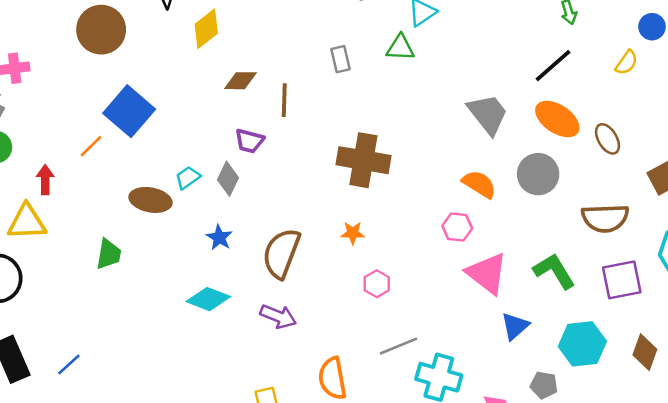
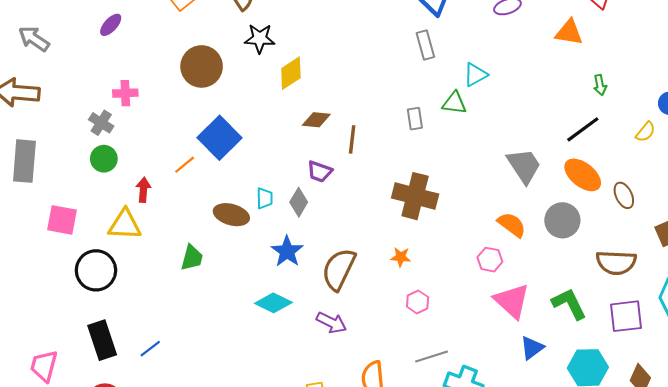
gray rectangle: (340, 59) -> (415, 119), moved
cyan trapezoid: (188, 178) -> (265, 198), turned 120
blue star: (219, 237) -> (287, 251), size x1.4

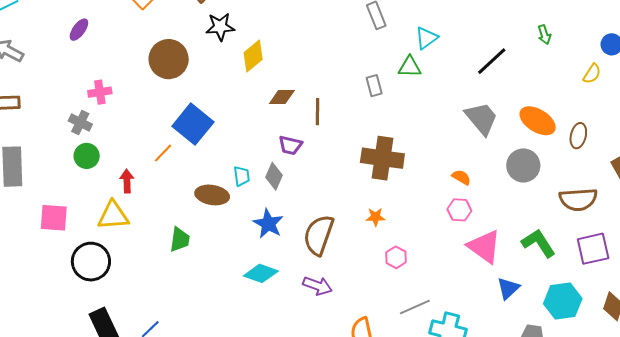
black line: (583, 129) -> (492, 61), moved
brown ellipse: (624, 195) -> (578, 136), turned 45
orange semicircle: (512, 225) -> (461, 177), moved, size x0.7

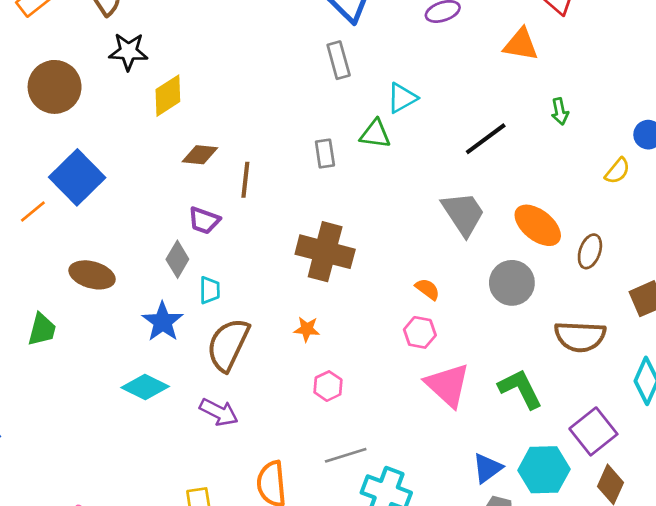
cyan trapezoid: (242, 176) -> (210, 290), moved
purple square: (593, 249) -> (593, 431), moved, turned -32
blue triangle: (508, 288) -> (487, 468), moved

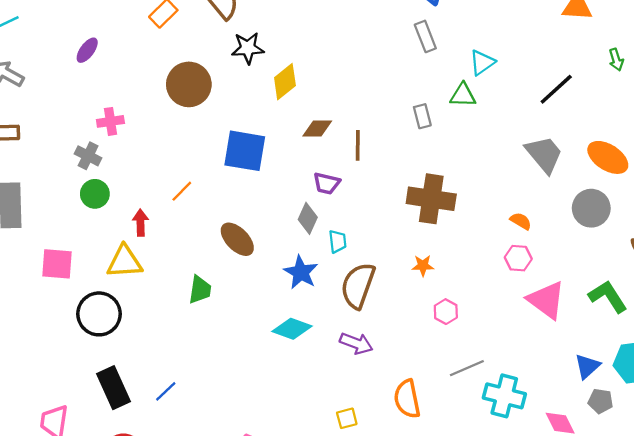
blue square: (77, 177) -> (245, 151), moved, turned -30
brown ellipse: (92, 275) -> (237, 239), turned 36

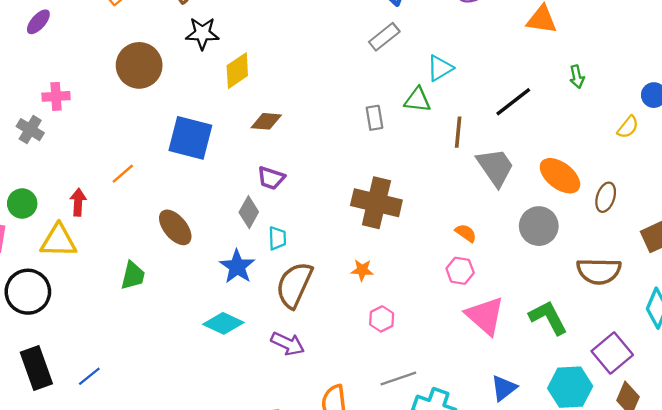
gray rectangle: (425, 36) -> (384, 37), turned 68
brown line: (358, 145) -> (458, 132), moved
green circle: (95, 194) -> (22, 203), moved
blue triangle: (587, 366) -> (504, 388), moved

